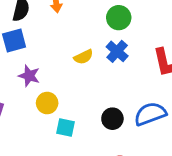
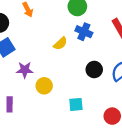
black circle: (112, 119) -> (94, 70), moved
cyan square: (66, 127) -> (76, 104), moved

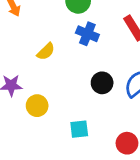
yellow semicircle: (60, 43) -> (46, 51), moved

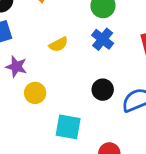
cyan square: (79, 129) -> (68, 127), size x1.4

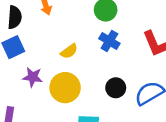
yellow circle: (35, 93) -> (65, 88), moved, size x1.5

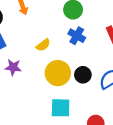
yellow circle: (65, 88) -> (58, 73), moved

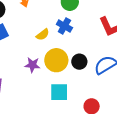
blue cross: (77, 36) -> (64, 26), moved
purple star: (13, 67) -> (32, 65), moved

